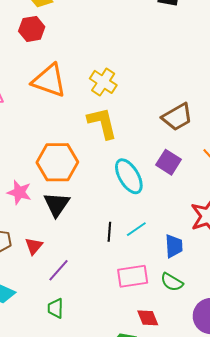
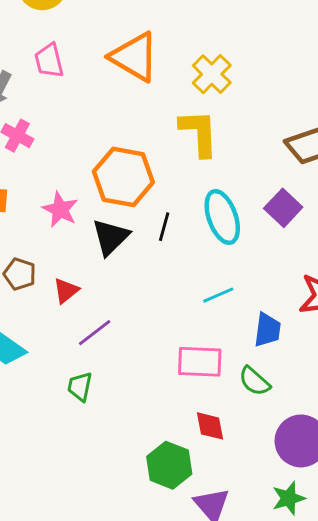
black line: (109, 232) -> (164, 227), moved

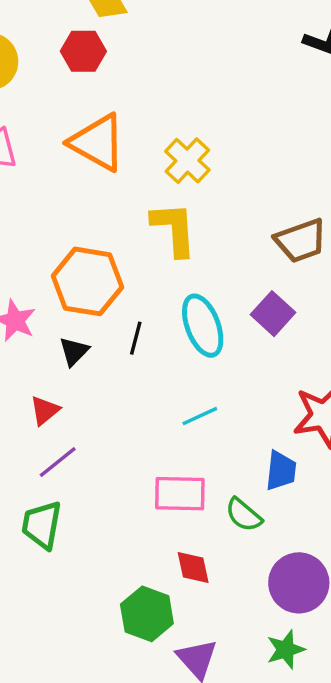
black triangle: (110, 237) -> (74, 351), size x0.7
red triangle: (66, 291) -> (45, 411), moved
blue trapezoid: (267, 330) -> (281, 471), moved
green trapezoid: (80, 387) -> (42, 525), size x1.4

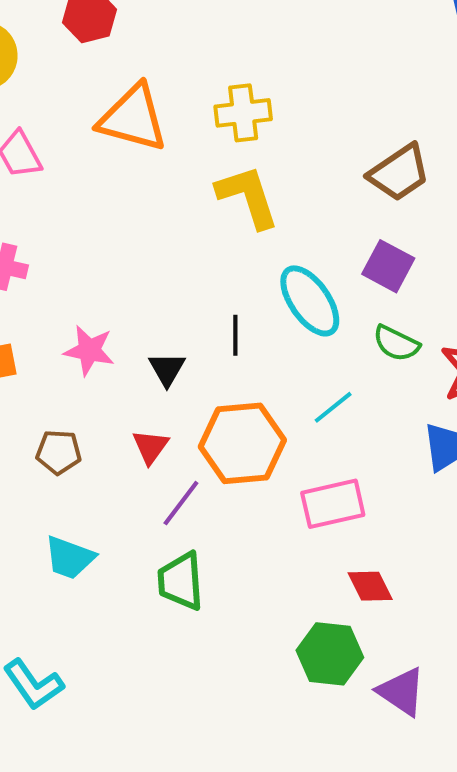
yellow cross: (187, 161) -> (243, 113), turned -36
orange hexagon: (87, 281) -> (242, 443), moved
green semicircle: (244, 515) -> (396, 343), moved

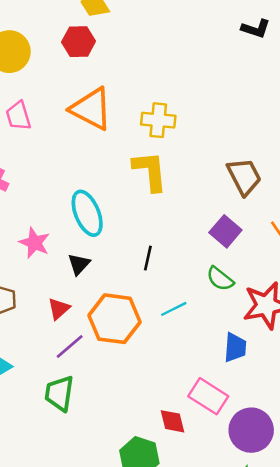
brown trapezoid: (399, 173) -> (244, 177), turned -96
cyan ellipse: (310, 301) -> (87, 213), moved
black line: (235, 335) -> (148, 258), moved
pink rectangle: (333, 504) -> (208, 396), moved, turned 33

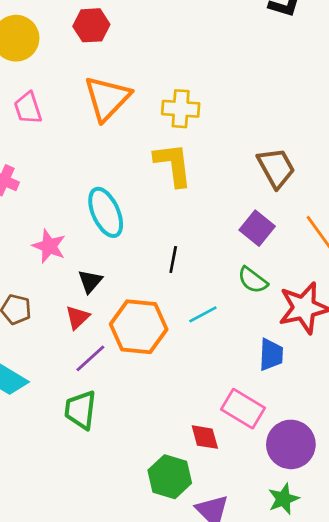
orange triangle: (91, 109) -> (107, 98), turned 48
black triangle: (79, 264) -> (90, 281), moved

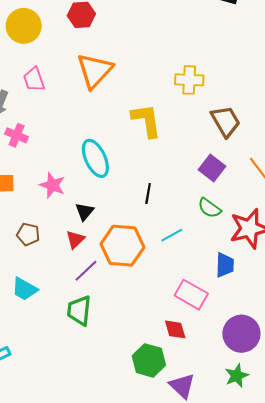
yellow cross: (181, 109) -> (189, 80), moved
pink rectangle: (243, 409) -> (191, 295), moved

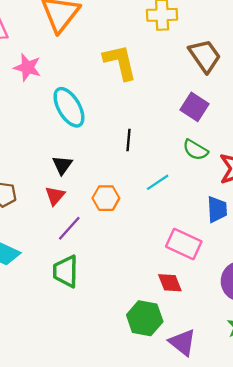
pink star: (52, 185) -> (27, 67), moved
orange hexagon: (122, 246) -> (106, 198), size x0.6

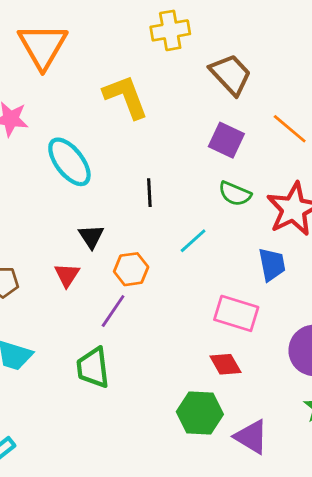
black triangle: (62, 165) -> (91, 236), moved
purple line: (69, 228) -> (113, 311), moved

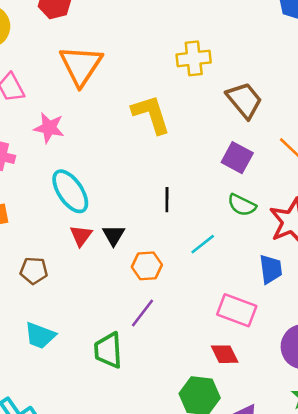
cyan ellipse: (69, 162) -> (70, 191), moved
red triangle: (67, 275) -> (81, 236), moved
purple line: (113, 311) -> (142, 313), moved

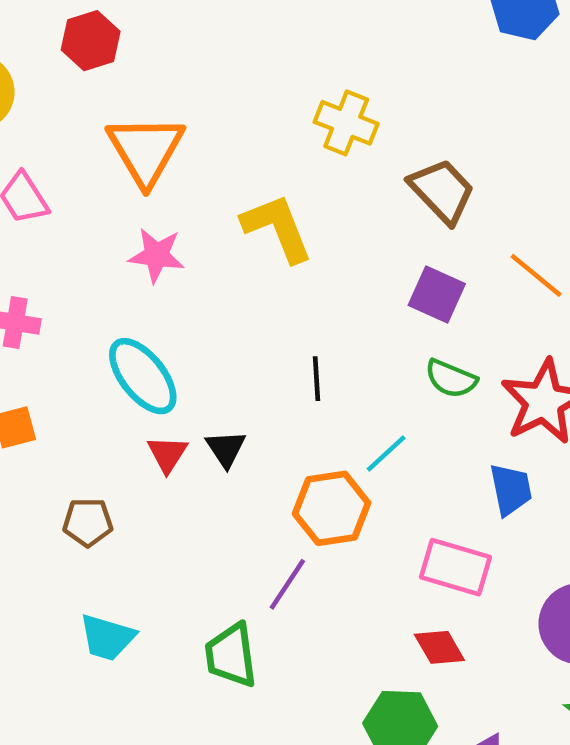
yellow cross: (194, 58) -> (346, 123), turned 32
pink star: (49, 128) -> (157, 255), moved
orange hexagon: (147, 266) -> (332, 508), moved, size x1.4

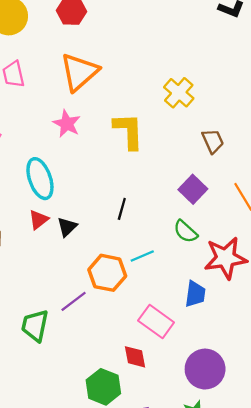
brown trapezoid: (442, 191) -> (213, 141), size x0.7

